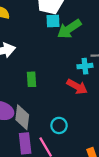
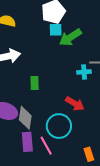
red arrow: (77, 87) -> (75, 104), moved
cyan circle: (59, 125) -> (59, 126), size x1.6

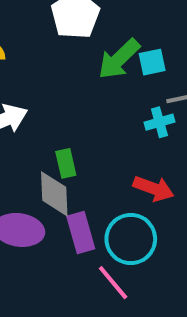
cyan square: (56, 30) -> (152, 62), moved
gray diamond: (25, 118) -> (54, 194), moved
purple rectangle: (27, 142) -> (81, 233), moved

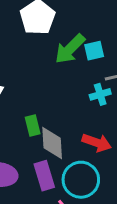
gray diamond: (54, 194) -> (52, 143), moved

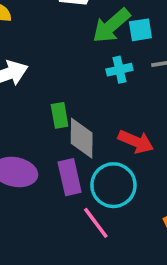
cyan cross: (100, 94) -> (119, 70), moved

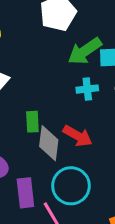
red arrow: (136, 142) -> (78, 136), moved
purple rectangle: (70, 177) -> (25, 193), moved

